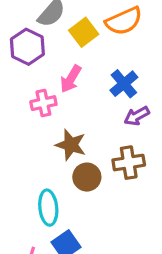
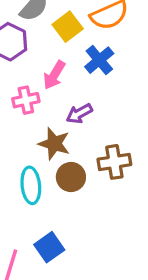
blue cross: (124, 84) -> (99, 60), moved
purple arrow: (137, 116) -> (79, 114), moved
cyan ellipse: (48, 208) -> (31, 185), moved

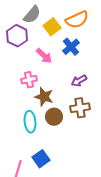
pink arrow: (54, 75) -> (44, 56), turned -78
pink cross: (26, 100) -> (29, 80), moved
purple arrow: (79, 114) -> (79, 81), moved

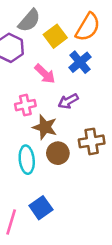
orange semicircle: (77, 20) -> (88, 27), turned -35
purple arrow: (79, 81) -> (68, 101), moved

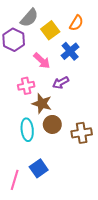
orange semicircle: (88, 27) -> (76, 23), size x0.7
brown cross: (92, 141) -> (82, 133), moved

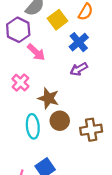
pink arrow: (42, 61) -> (36, 52), moved
purple arrow: (61, 83) -> (79, 69), moved
pink cross: (26, 86) -> (20, 83), moved, turned -35

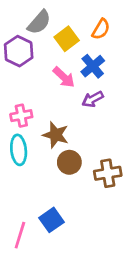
pink arrow: (36, 52) -> (64, 77), moved
pink cross: (20, 83) -> (21, 116), turned 36
cyan ellipse: (33, 126) -> (19, 150), moved

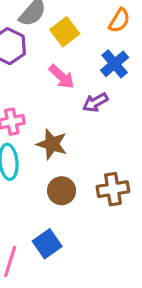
orange semicircle: (101, 29) -> (119, 20), moved
blue cross: (93, 66) -> (115, 64), moved
brown circle: (69, 162) -> (62, 191), moved

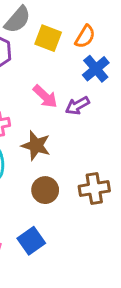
orange semicircle: (119, 20) -> (85, 37), moved
yellow square: (65, 32) -> (48, 38), turned -32
pink arrow: (62, 77) -> (45, 96), moved

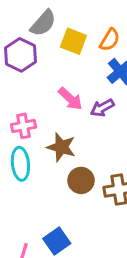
brown circle: (45, 190) -> (81, 180), moved

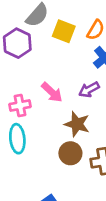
pink arrow: (70, 99) -> (52, 92), moved
brown star: (61, 147) -> (77, 124), moved

